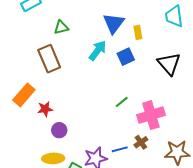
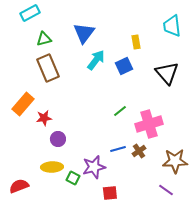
blue triangle: (114, 23) -> (84, 33), moved
green triangle: (61, 27) -> (44, 39), moved
blue line: (120, 149) -> (118, 149), moved

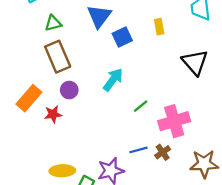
cyan arrow: (96, 60) -> (113, 80), moved
blue square: (124, 66) -> (122, 37), moved
purple circle: (58, 139) -> (69, 90), moved

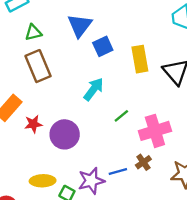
yellow rectangle: (159, 27) -> (140, 59), moved, size x1.6
purple circle: (69, 90) -> (65, 134), moved, size x1.6
blue line: (138, 150) -> (118, 171), moved

